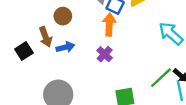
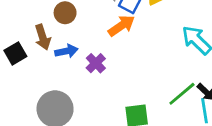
orange arrow: (109, 25) -> (121, 26), turned 50
purple cross: (105, 54) -> (96, 63), moved

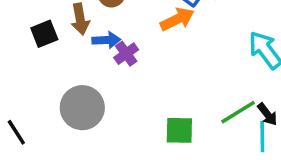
purple cross: (96, 63) -> (126, 54), moved

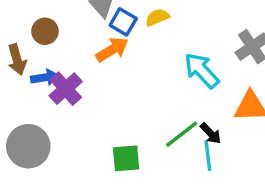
purple cross: (126, 54) -> (66, 89), size x1.4

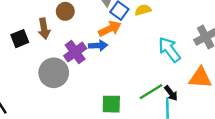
blue arrow: (45, 77) -> (98, 45), moved
gray circle: (28, 146) -> (54, 73), moved

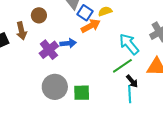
orange arrow: (110, 29) -> (91, 26), moved
gray circle: (54, 73) -> (55, 87), moved
green line: (151, 92) -> (122, 66), moved

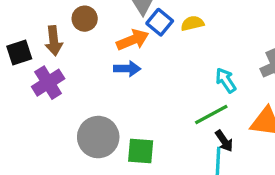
orange arrow: (91, 26) -> (133, 40), moved
cyan arrow: (129, 44) -> (226, 80), size x0.7
purple cross: (49, 50) -> (48, 83), moved

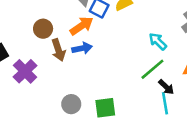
brown circle: (85, 19) -> (43, 29), moved
brown arrow: (54, 41) -> (58, 50), moved
gray circle: (98, 137) -> (71, 104), size x0.6

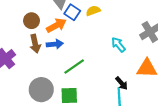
brown circle: (43, 29) -> (31, 21), moved
green line: (152, 69) -> (74, 66), moved
gray circle: (71, 104) -> (41, 90), size x1.5

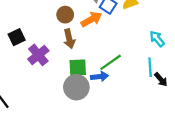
blue arrow: (55, 44) -> (100, 76), moved
green square: (69, 95) -> (78, 67), moved
cyan line: (119, 97) -> (150, 67), moved

